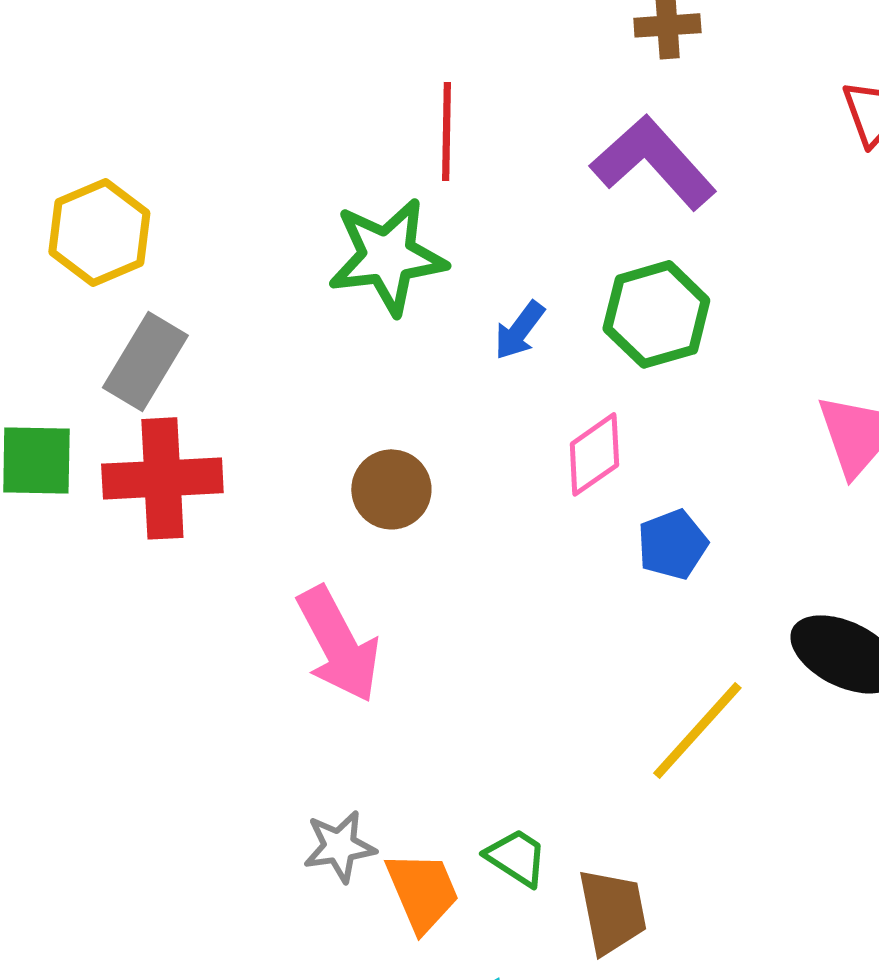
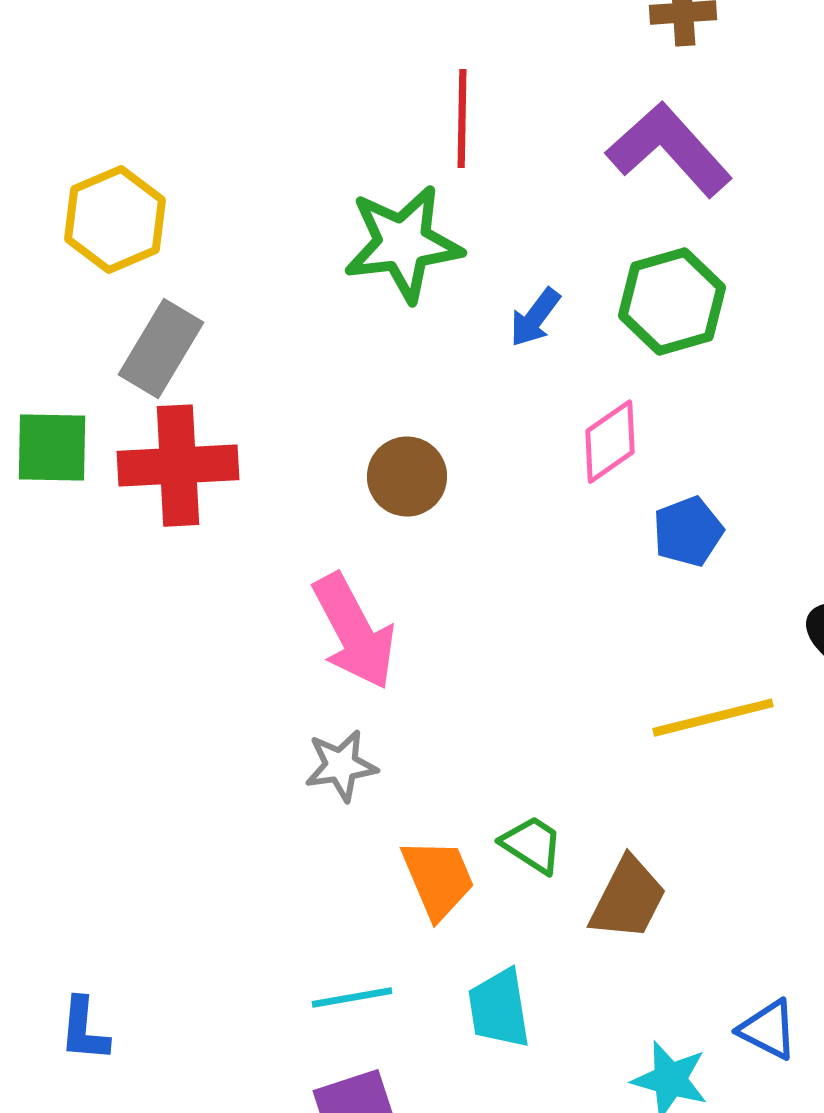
yellow line: (697, 730) -> (713, 718), turned 34
gray star: (339, 846) -> (341, 766), moved
brown trapezoid: (612, 911) -> (628, 899), turned 38

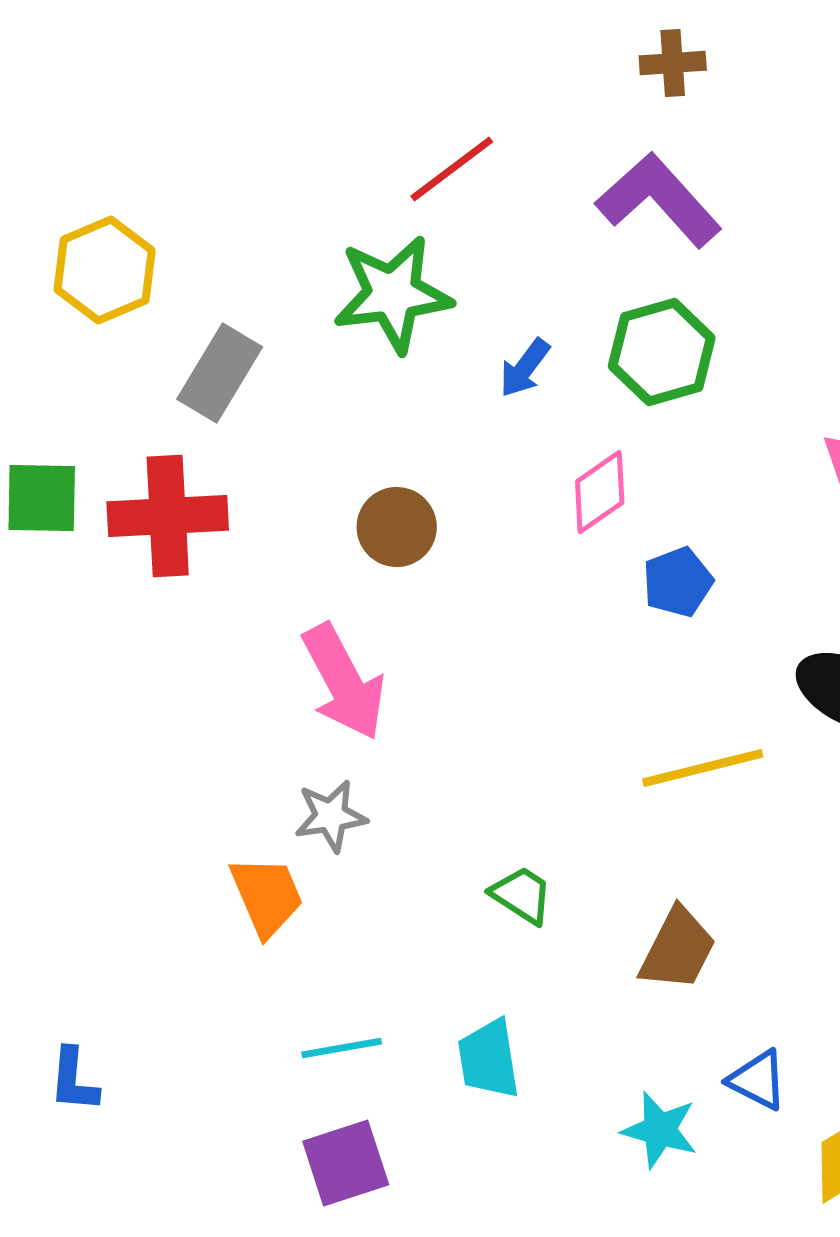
red line: (462, 119) -> (452, 169), turned 52
gray rectangle: (161, 349) -> (220, 373), moved
orange trapezoid: (438, 879) -> (267, 896), moved
brown trapezoid: (628, 899) -> (678, 949), moved

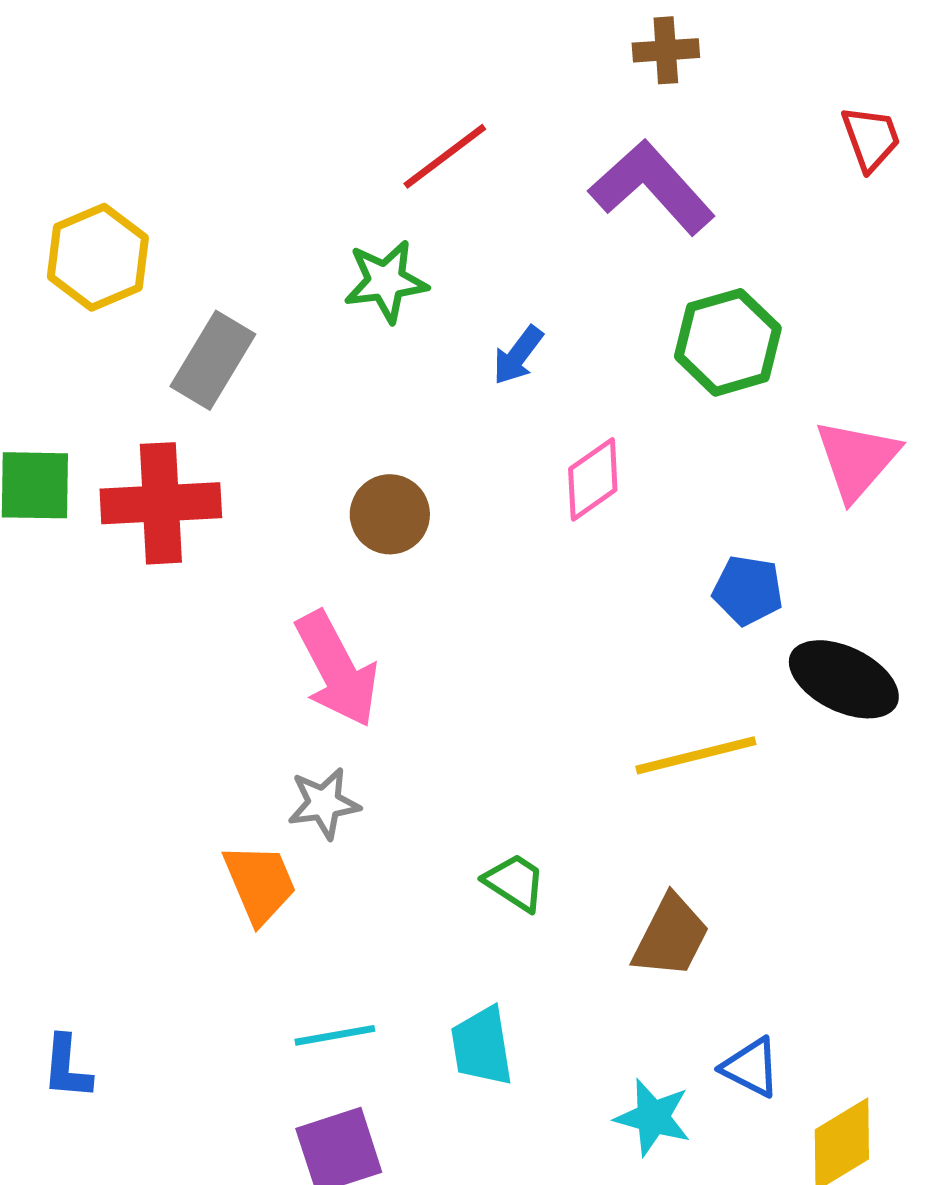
green star: (393, 294) -> (386, 281), size x0.7
green hexagon: (662, 352) -> (728, 342), moved
blue pentagon: (678, 582) -> (748, 590), moved, turned 30

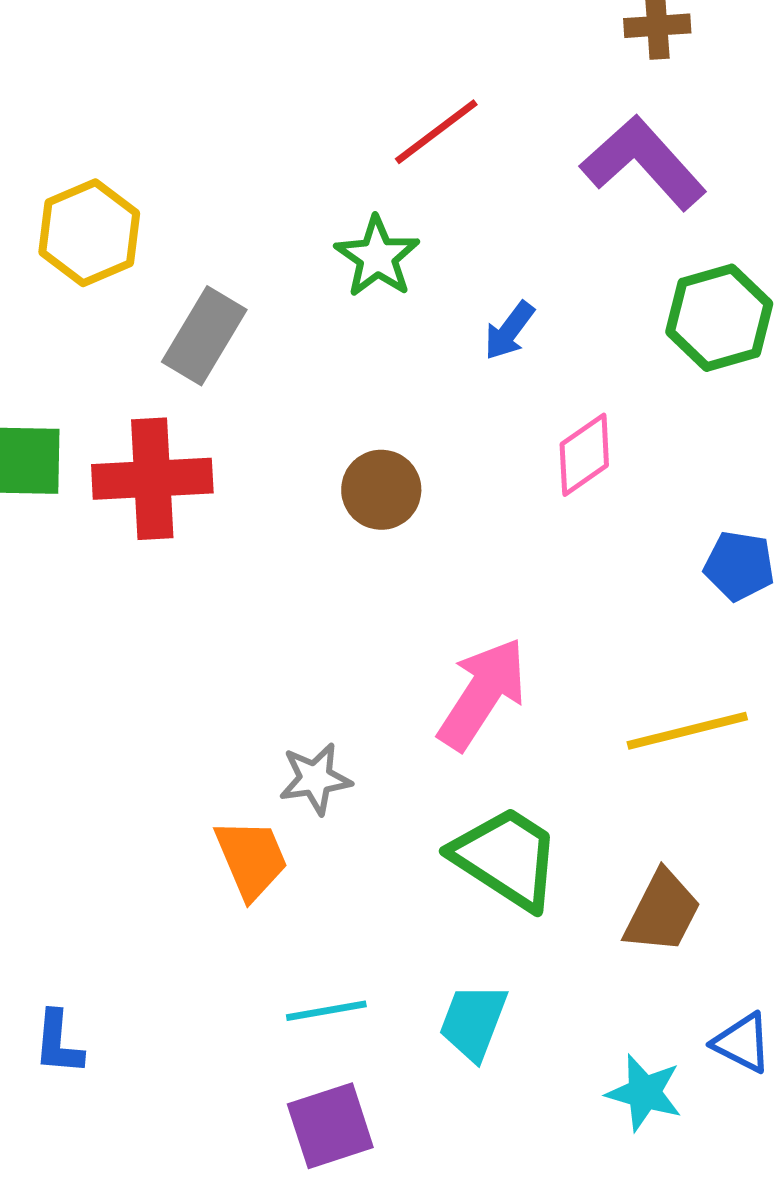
green star: (386, 281) -> (377, 257), turned -30
pink arrow: (337, 669) -> (482, 694), moved, turned -119
green trapezoid: (515, 882) -> (506, 858), size x1.8
cyan trapezoid: (482, 1046) -> (473, 1022), turned 30

